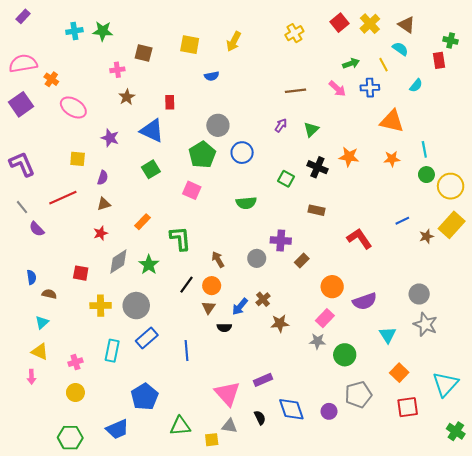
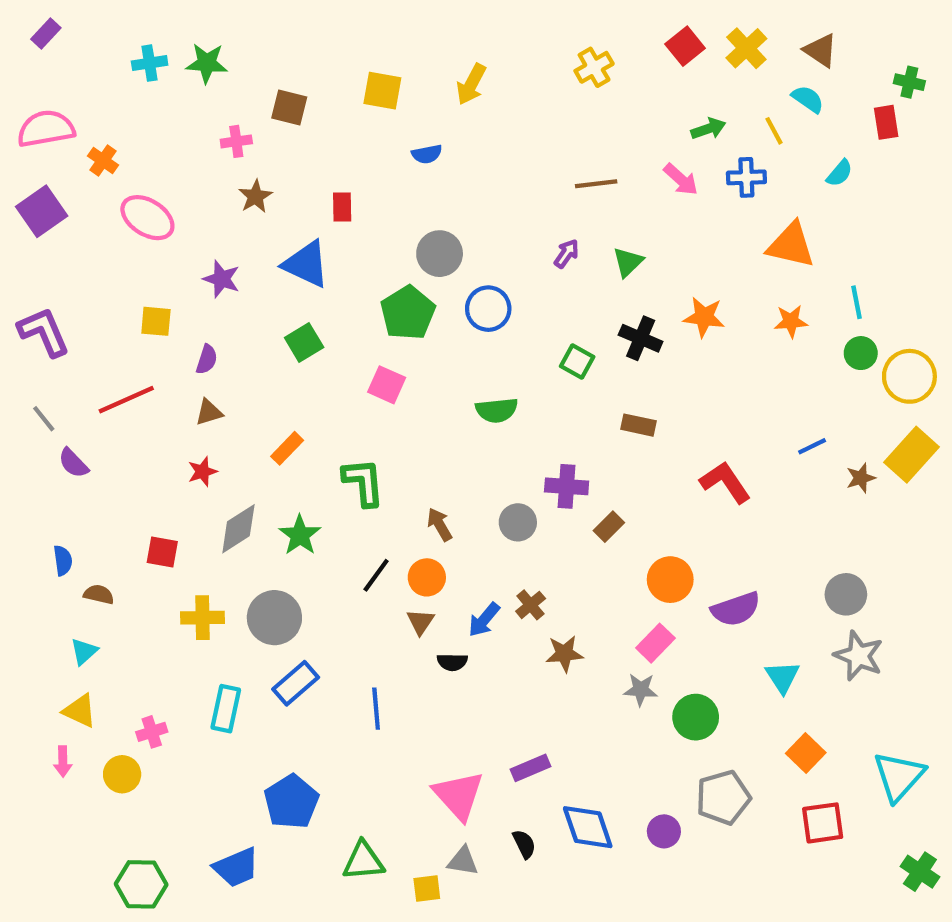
yellow circle: (75, 393) -> (122, 774), moved

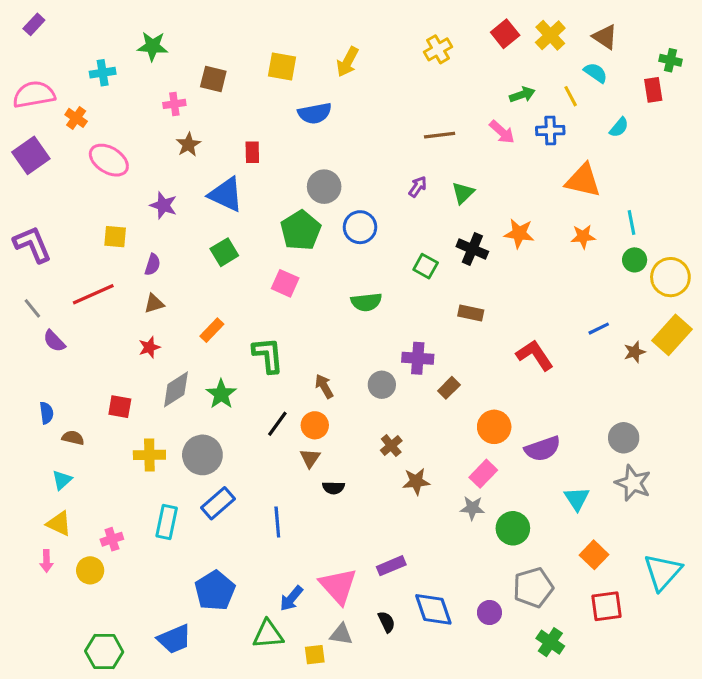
cyan cross: (150, 63) -> (103, 73), moved
blue semicircle: (427, 154) -> (315, 113), size x1.5
blue arrow: (484, 620) -> (291, 598), moved
green cross: (920, 872) -> (550, 642), moved

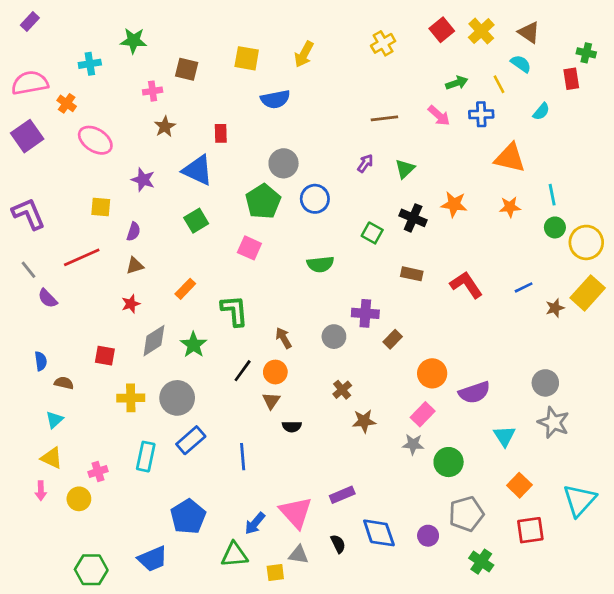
red L-shape: (535, 355) -> (466, 285), moved

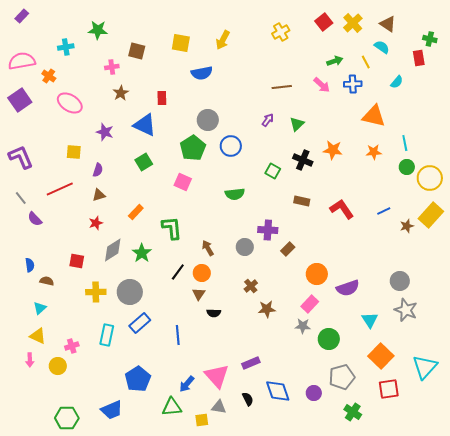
orange square: (519, 485) -> (381, 356), size x1.4

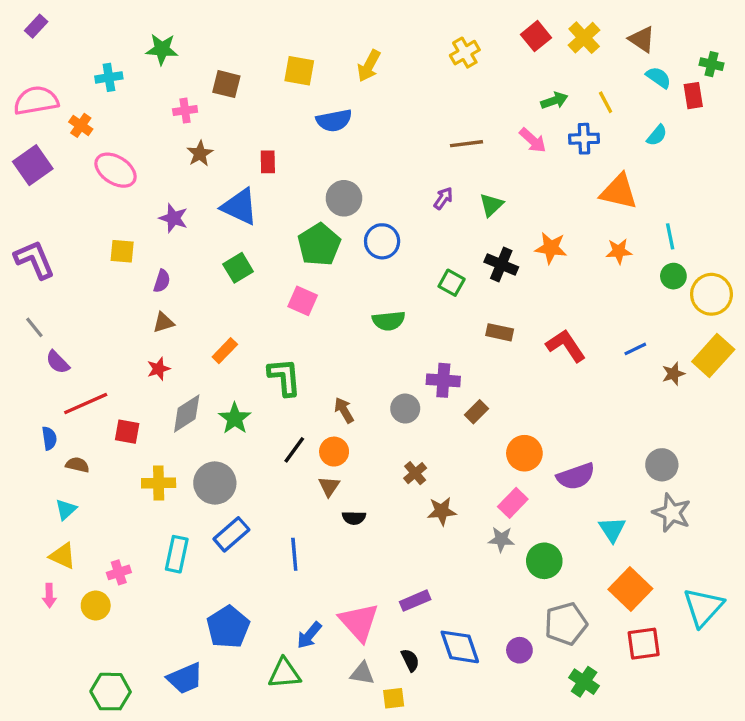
cyan semicircle: (382, 47) -> (659, 77), moved
red line: (60, 189) -> (86, 404), moved
yellow square: (202, 420) -> (394, 698), moved

